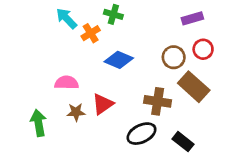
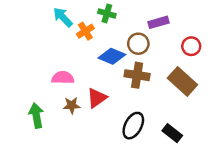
purple rectangle: (192, 18) -> (158, 22), moved
brown circle: (174, 57) -> (138, 44), moved
brown cross: (158, 101) -> (137, 75), moved
black ellipse: (141, 134) -> (133, 126), turned -36

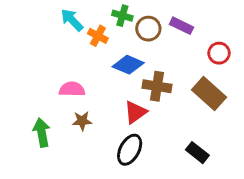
purple rectangle: (158, 22) -> (182, 26), turned 42
orange cross: (85, 31) -> (98, 36), turned -30
brown circle: (138, 44) -> (148, 29), moved
red triangle: (97, 98) -> (135, 112), moved
black ellipse: (133, 126) -> (130, 150), moved

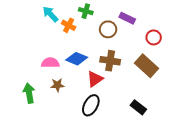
brown circle: (148, 29) -> (108, 29), moved
blue diamond: (128, 65) -> (77, 59), moved

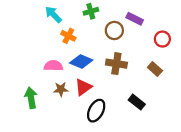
green cross: (86, 11) -> (91, 11), turned -32
orange cross: (69, 25) -> (68, 36), moved
brown rectangle: (147, 66) -> (155, 69), size x0.6
red triangle: (95, 79) -> (83, 87), moved
black rectangle: (138, 107) -> (137, 102), moved

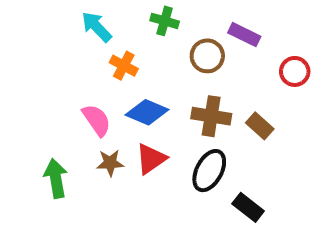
green cross: (91, 11) -> (165, 21), turned 32
pink semicircle: (53, 66) -> (97, 120), turned 54
brown rectangle: (155, 69) -> (260, 126), moved
black rectangle: (137, 102) -> (248, 207), moved
black ellipse: (96, 111) -> (209, 171), moved

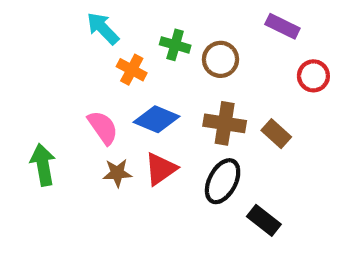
green cross: (165, 21) -> (175, 45), moved
purple rectangle: (244, 35) -> (282, 26), moved
green arrow: (56, 178) -> (43, 165), moved

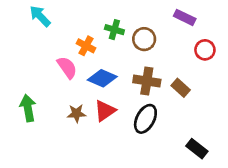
cyan arrow: (103, 28) -> (40, 16), moved
pink semicircle: (103, 128) -> (67, 67), moved
black rectangle: (264, 220) -> (197, 149), moved

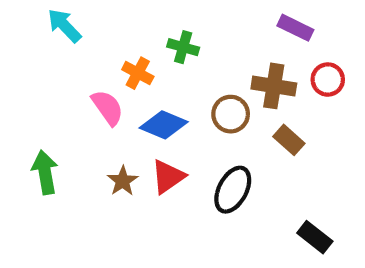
brown circle: (144, 39) -> (231, 114), moved
brown cross: (147, 81) -> (274, 86), moved
brown star: (77, 113) -> (123, 181), turned -30

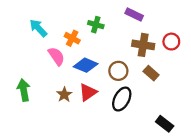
cyan arrow: (64, 26) -> (38, 28), moved
purple rectangle: (295, 28) -> (134, 14), moved
brown circle: (231, 114) -> (118, 71), moved

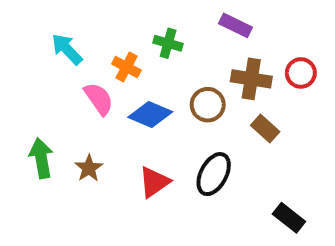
brown circle: (118, 71) -> (208, 105), moved
red triangle: (88, 92) -> (154, 182), moved
brown star: (64, 95) -> (89, 168), moved

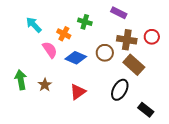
brown rectangle: (265, 128) -> (134, 65), size x1.5
black ellipse: (214, 174) -> (120, 90), moved

